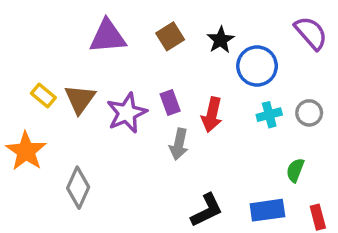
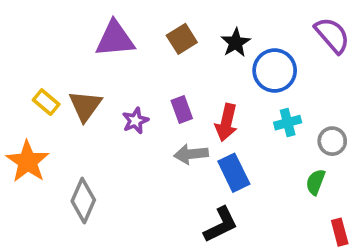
purple star: (127, 113) -> (135, 121), size x0.6
gray circle: (309, 113) -> (332, 141), moved
gray arrow: (179, 144) -> (191, 154), turned 72
blue rectangle: (267, 210) -> (234, 173), moved, turned 72

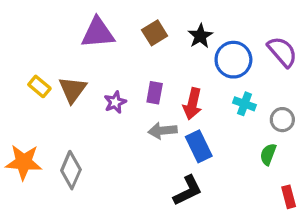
purple semicircle: (332, 35) -> (282, 52), moved
purple rectangle: (182, 110) -> (155, 93), turned 30
cyan cross: (288, 123) -> (244, 104), turned 35
orange star: (28, 162) -> (24, 162), moved, turned -30

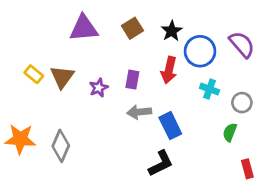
red arrow: (192, 104) -> (169, 70), moved

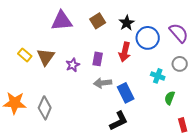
cyan cross: (209, 89) -> (158, 76), moved
gray circle: (242, 103) -> (180, 64), moved

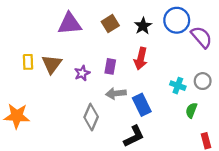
blue circle: (148, 38) -> (177, 20), moved
yellow rectangle: (25, 55) -> (28, 62), turned 48
gray circle: (180, 64) -> (203, 81), moved
gray diamond: (45, 108) -> (91, 117), moved

